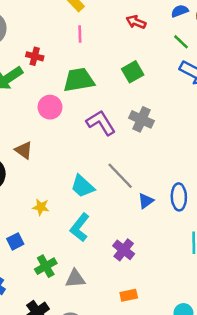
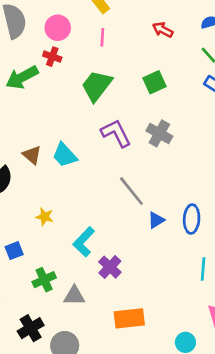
green trapezoid: (79, 80) -> (97, 86), turned -48
pink circle: (50, 107) -> (58, 28), moved
cyan trapezoid: (83, 186) -> (65, 155), moved
purple cross: (124, 250) -> (110, 267), moved
orange rectangle: (129, 295) -> (129, 318), size x1.6

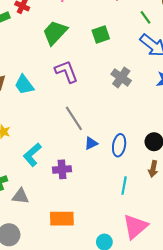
gray cross: (159, 133) -> (121, 77), moved
purple cross: (110, 267) -> (62, 169), moved, turned 36

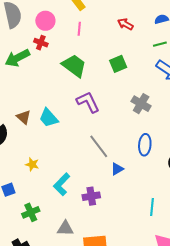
green line: (146, 17) -> (160, 44), turned -64
green trapezoid: (55, 33) -> (74, 66), turned 88
blue ellipse: (119, 145) -> (145, 145), moved
gray triangle: (20, 196) -> (65, 228), moved

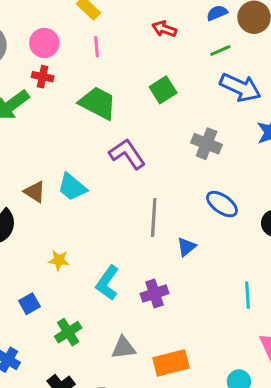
blue ellipse: (145, 145) -> (222, 204), turned -50
gray line: (99, 146) -> (154, 217), turned 50

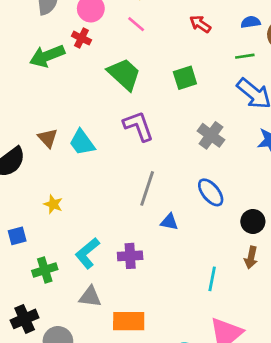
pink line: (97, 47) -> (136, 24), turned -60
blue triangle: (186, 247) -> (169, 222), turned 36
cyan L-shape: (107, 283) -> (87, 253), moved

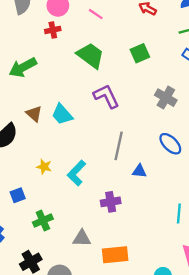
red cross: (81, 38) -> (53, 30), turned -32
green arrow: (47, 56) -> (23, 67), moved
cyan L-shape: (87, 253) -> (77, 173), moved

